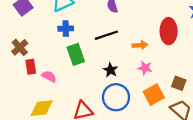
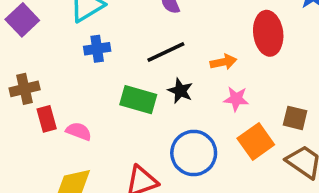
brown cross: (20, 47) -> (25, 89), turned 35
green rectangle: (76, 54) -> (138, 100), moved, turned -48
black star: (111, 70) -> (180, 91), moved

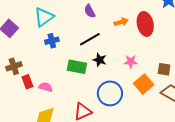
orange arrow: (223, 62) -> (121, 22), moved

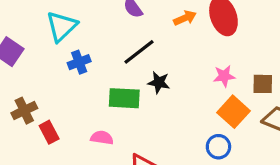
pink star: (131, 62) -> (224, 76), moved
pink semicircle: (46, 87) -> (102, 138), moved
blue circle: (110, 93) -> (218, 147), moved, size x0.6

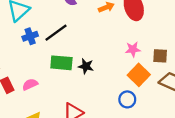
black line: (139, 52) -> (56, 33), moved
black star: (159, 82) -> (86, 66), moved
pink semicircle: (102, 138) -> (30, 84), moved, turned -35

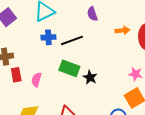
pink semicircle: (30, 84) -> (36, 80), turned -64

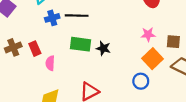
black line: (72, 40) -> (77, 16), turned 35
red rectangle: (16, 75) -> (35, 49), moved

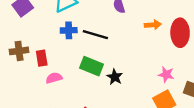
pink semicircle: (50, 63) -> (54, 78), turned 56

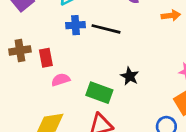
green rectangle: (91, 66) -> (99, 93), moved

